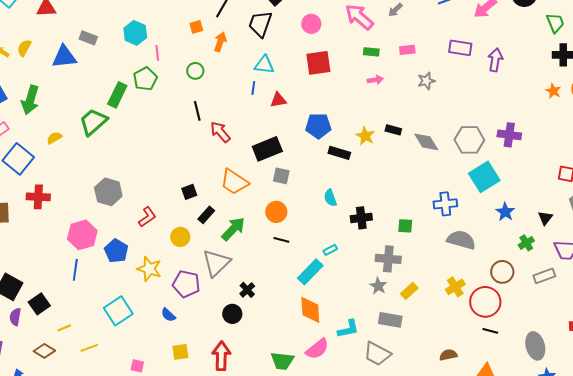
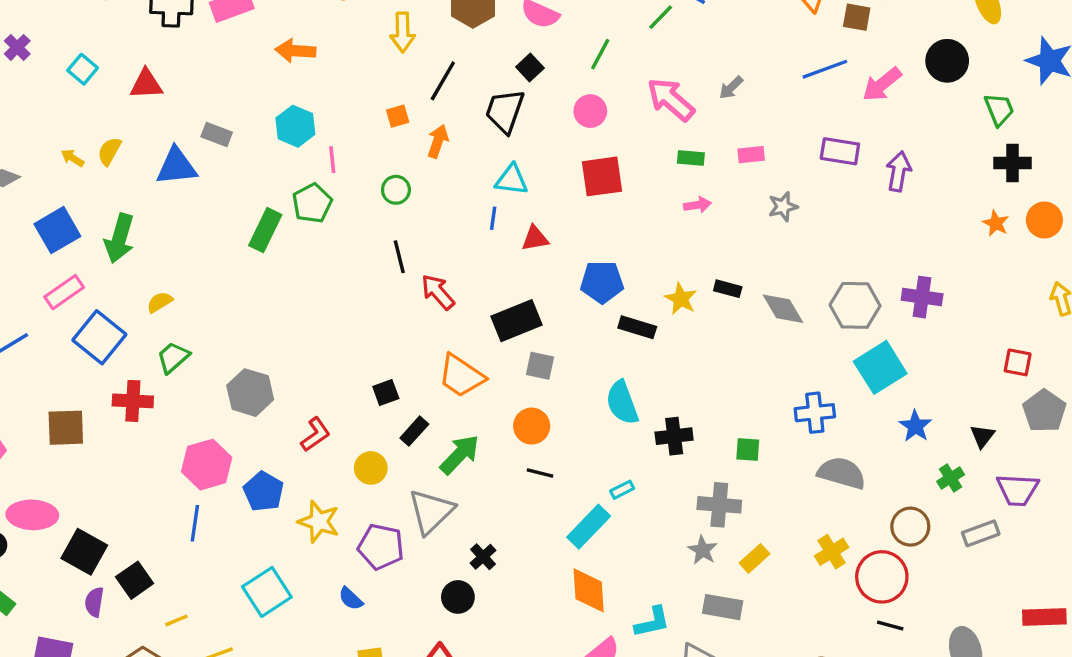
green trapezoid: (93, 122) -> (173, 357), moved, size x0.7
cyan semicircle: (330, 198) -> (622, 403), size x1.5

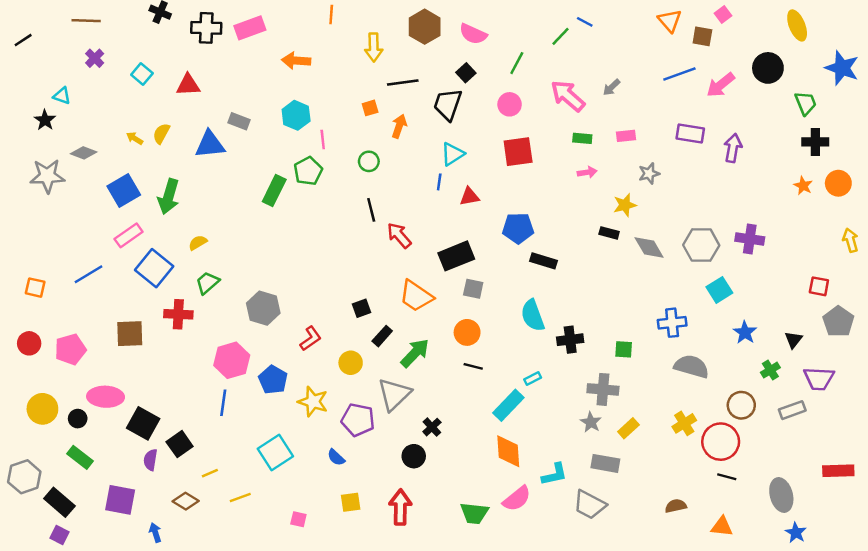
black line: (443, 81) -> (403, 83), turned 52
cyan triangle: (512, 180) -> (453, 154), turned -40
yellow star: (681, 299) -> (625, 205), moved, turned 30
cyan square: (880, 367) -> (719, 290), size x0.7

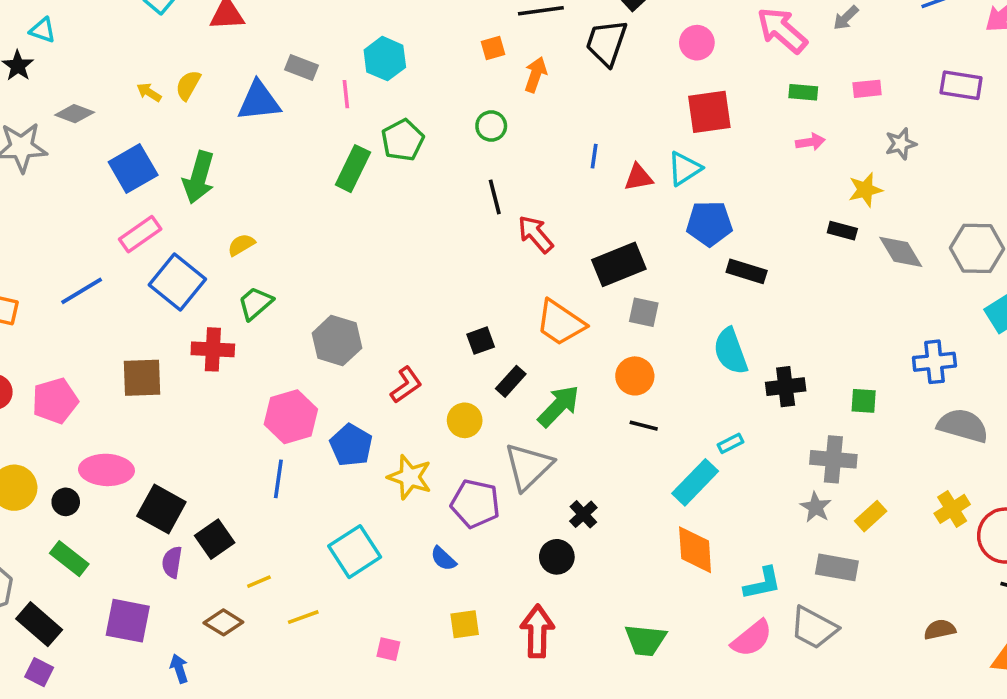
pink line: (323, 140) -> (346, 94), moved
cyan triangle: (453, 154) -> (684, 169), moved
pink semicircle: (517, 499) -> (752, 638), moved

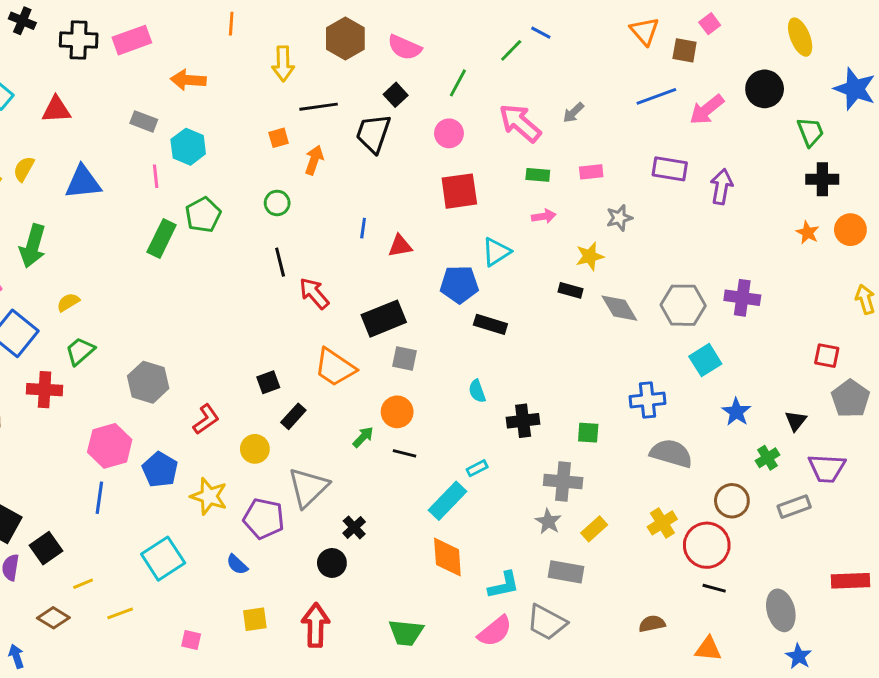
gray rectangle: (302, 67) -> (144, 121), moved
cyan triangle: (684, 169) -> (496, 252), moved
cyan semicircle: (731, 351) -> (477, 391), size x0.6
green arrow: (559, 406) -> (363, 437), moved, size x0.6

